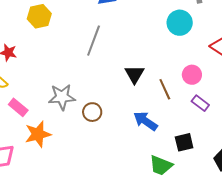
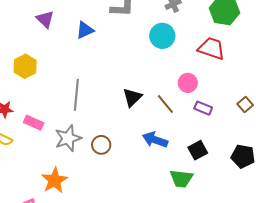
gray line: (94, 41) -> (76, 95), moved
black triangle: (135, 74) -> (132, 97), turned 30
pink rectangle: (18, 107) -> (34, 123), moved

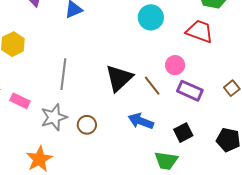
black triangle: (132, 97) -> (119, 78), size x1.4
purple rectangle: (203, 108) -> (190, 91), size x1.4

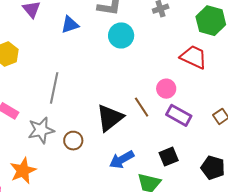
cyan circle: (151, 17) -> (121, 35), moved
black triangle: (119, 78) -> (110, 118), moved
blue arrow: (141, 121) -> (122, 160), moved, turned -55

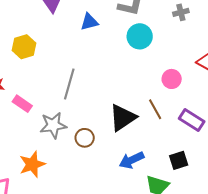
pink circle: (166, 89) -> (172, 79), moved

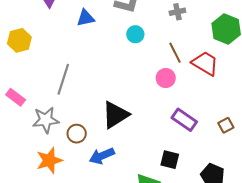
cyan circle: (140, 36) -> (135, 34), size x0.7
brown line: (155, 109) -> (175, 53), moved
blue arrow: (132, 160) -> (102, 156), moved
black square: (179, 160) -> (170, 160), turned 30
orange star: (32, 164) -> (49, 160), moved

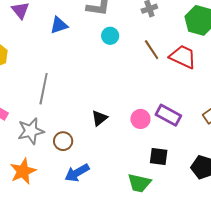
pink circle: (166, 78) -> (140, 119), moved
black triangle: (115, 115) -> (99, 118), size x0.6
blue arrow: (102, 156) -> (77, 173), moved
orange star: (49, 160) -> (23, 171), moved

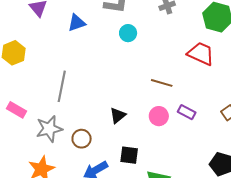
brown line: (152, 50) -> (162, 83), moved, turned -40
purple rectangle: (168, 115) -> (187, 112), size x0.7
black square: (159, 156) -> (129, 155), moved

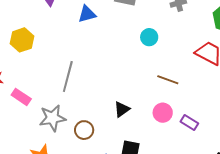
cyan circle: (128, 33) -> (149, 37), moved
purple rectangle: (187, 112) -> (189, 123), moved

